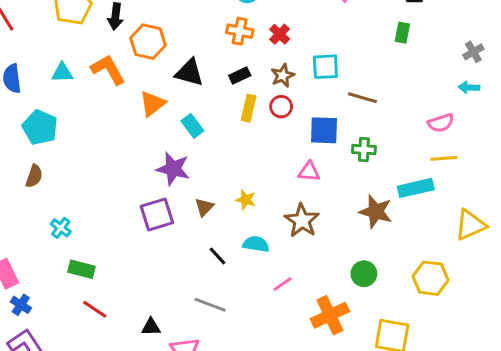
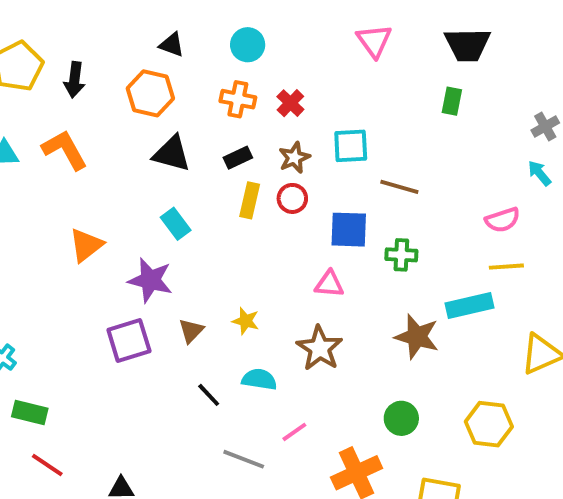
orange hexagon: (148, 42) -> (150, 93), moved
cyan arrow: (469, 87) -> (539, 173), turned 48
orange triangle: (152, 104) -> (86, 245), moved
gray line: (210, 305) -> (244, 459), moved

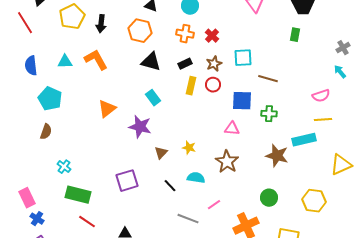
purple square: (129, 340) -> (127, 181), moved
green rectangle: (30, 412) -> (78, 195), size x1.4

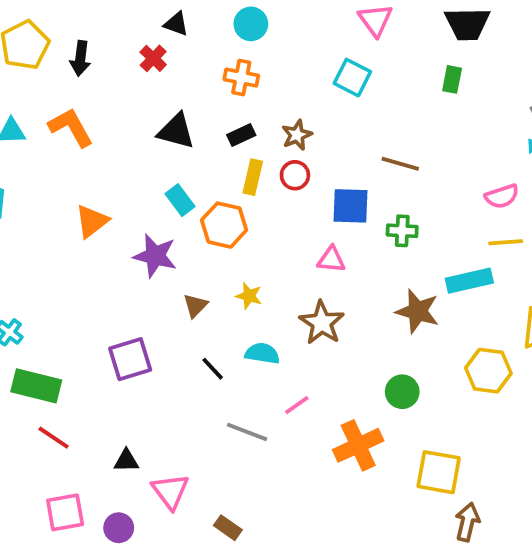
orange hexagon: (140, 31) -> (224, 225), moved
red cross: (212, 36) -> (153, 58), moved
cyan square: (243, 58) -> (352, 78), moved, turned 30
yellow hexagon: (314, 201) -> (488, 371), moved

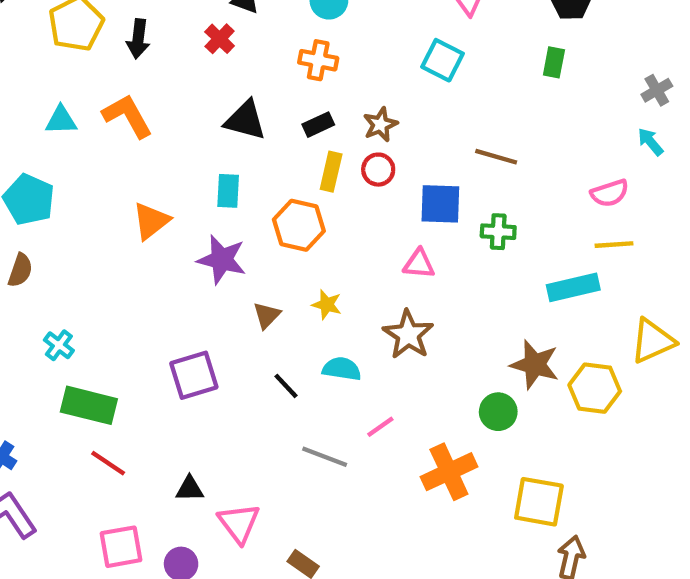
cyan rectangle: (180, 200) -> (228, 191), moved, turned 40
brown star: (418, 311) -> (535, 365), moved

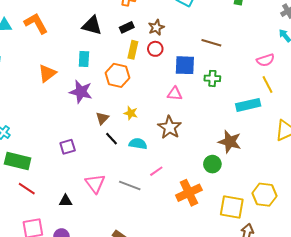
yellow line: (614, 245) -> (267, 85), turned 66
purple square: (194, 375) -> (68, 147), size x0.7
black line: (286, 386) -> (111, 139), moved
yellow hexagon: (595, 388) -> (264, 195), moved
pink triangle: (239, 523) -> (95, 183), moved

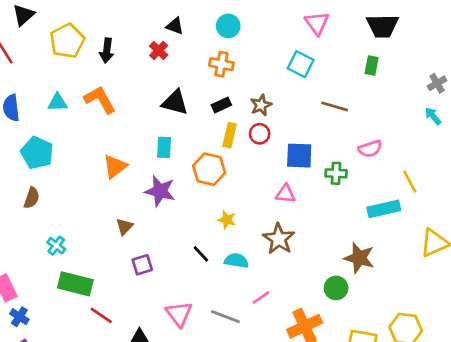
brown line: (211, 43) -> (335, 106), moved
pink semicircle: (265, 60) -> (370, 149), moved
brown triangle: (102, 118) -> (124, 227), moved
red line: (27, 189) -> (101, 315), moved

